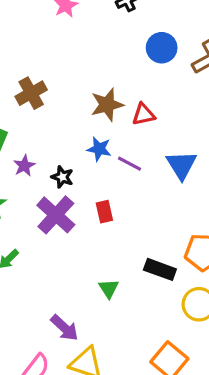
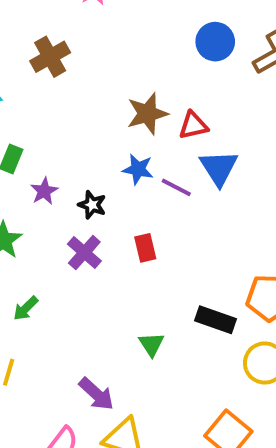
brown cross: (31, 93) -> (50, 57), moved
blue triangle: (181, 165) -> (219, 168), moved
purple cross: (56, 215) -> (84, 253), size x0.7

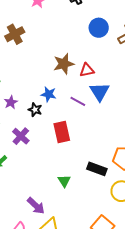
blue star: (138, 169) -> (49, 94), moved
red rectangle: (145, 248) -> (62, 132), size x1.5
purple cross: (84, 253) -> (21, 136), moved

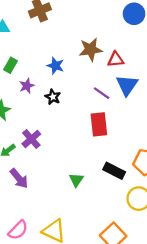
blue star: (49, 94) -> (55, 66), moved
red rectangle: (62, 132) -> (99, 124), moved
purple cross: (21, 136) -> (31, 139), moved
purple arrow: (36, 206) -> (19, 178), moved

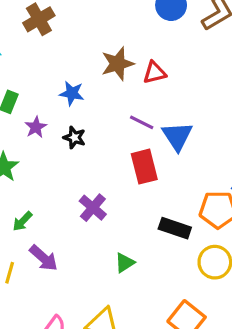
blue triangle: (127, 85) -> (177, 136), moved
purple cross: (31, 139) -> (93, 208), moved
green triangle: (76, 180) -> (125, 263), moved, turned 32

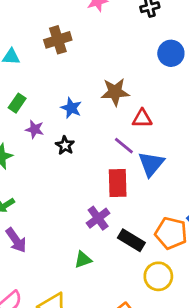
red triangle: (154, 73) -> (142, 118), moved
purple star: (36, 127) -> (35, 129), turned 30
purple cross: (93, 208) -> (98, 218), moved

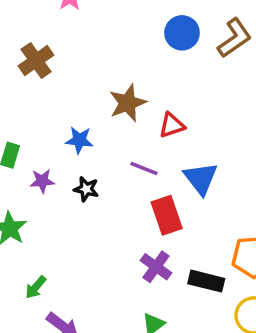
purple line: (124, 146) -> (144, 168), moved

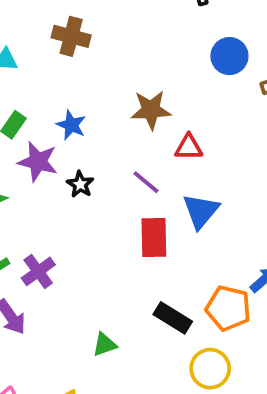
brown cross: (36, 60) -> (71, 36), turned 32
blue star: (79, 140) -> (71, 125), moved
purple star: (42, 181) -> (38, 162), size x1.5
purple cross: (156, 267) -> (38, 271), moved

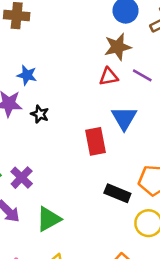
brown star: (151, 110) -> (118, 47), moved
purple line: (146, 182) -> (142, 75), moved
green triangle: (105, 345) -> (49, 219), moved, size x1.5

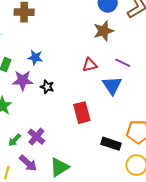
purple line: (142, 75) -> (123, 63), moved
red triangle: (109, 77) -> (90, 65), moved
red rectangle: (95, 141) -> (82, 113), moved

